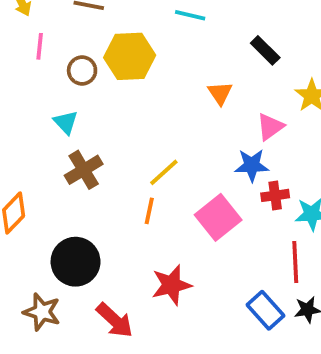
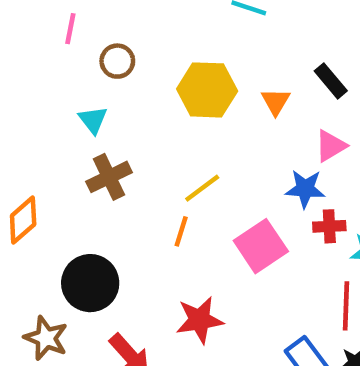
black rectangle: (265, 50) -> (331, 81), moved
yellow hexagon: (130, 56) -> (207, 90), moved

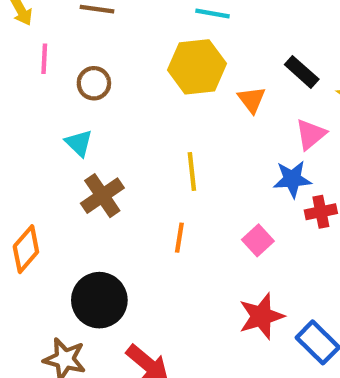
yellow hexagon: (207, 90) -> (197, 67), moved
yellow line: (202, 188) -> (192, 171), moved, turned -51
pink square: (261, 246) -> (258, 240), size x0.6
red star: (199, 320) -> (261, 316), moved

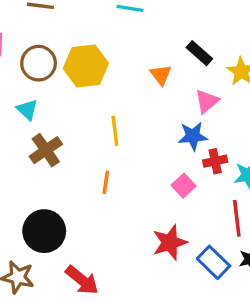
yellow hexagon: (197, 67) -> (86, 66), moved
brown circle: (94, 83) -> (39, 63), size x1.4
pink square: (258, 240) -> (184, 186), moved

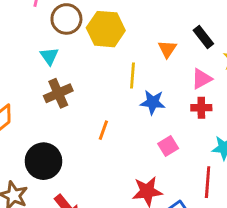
yellow line: (115, 131) -> (133, 75), moved
blue star: (193, 136) -> (153, 102), moved
red cross: (215, 161) -> (201, 108), moved

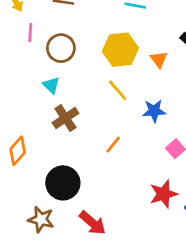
yellow hexagon: (106, 29) -> (120, 50), moved
yellow line: (133, 75) -> (118, 90), moved, turned -35
orange line: (103, 130) -> (113, 145), turned 30

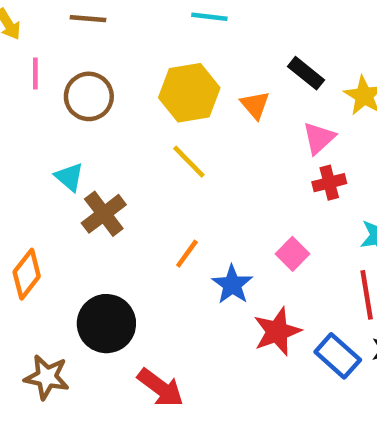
cyan triangle: (51, 85) -> (69, 177), moved
blue star: (154, 111) -> (232, 285), moved, turned -30
brown star: (41, 219) -> (47, 377), moved

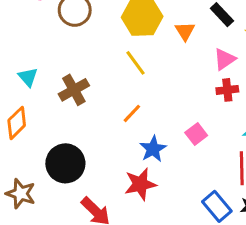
cyan triangle: (69, 177) -> (28, 77), moved
orange line: (187, 254) -> (132, 113), moved
red star: (277, 332) -> (140, 184), moved

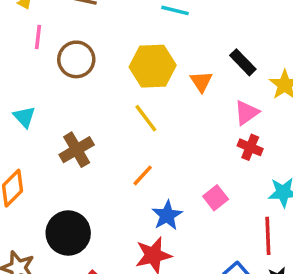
cyan triangle: (28, 77) -> (24, 117), moved
red cross: (227, 90) -> (250, 147), turned 30

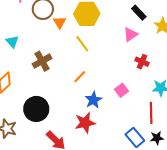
orange triangle: (201, 82) -> (60, 22), moved
pink triangle: (247, 113) -> (130, 34), moved

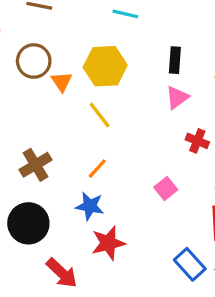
black rectangle: (139, 13) -> (175, 60), moved, turned 49
brown cross: (42, 61) -> (36, 165), moved
blue star: (93, 100) -> (90, 206), moved, turned -30

